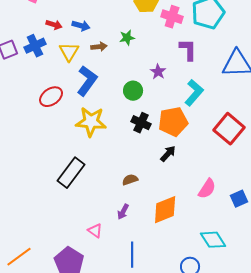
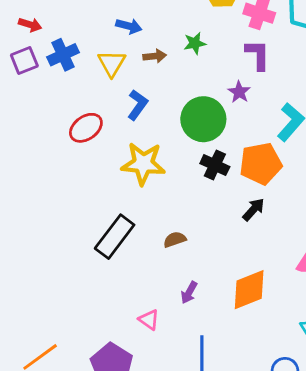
red arrow: (54, 25) -> (30, 25), moved
purple L-shape: (188, 50) -> (258, 55), moved
blue L-shape: (87, 81) -> (137, 105), size x0.7
green circle: (133, 91) -> (203, 119), size x1.6
brown semicircle: (130, 180) -> (175, 239), moved

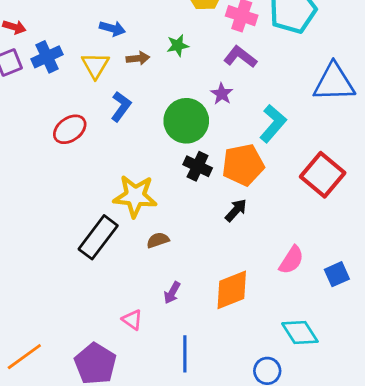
purple L-shape: (258, 55) -> (240, 57), turned -52
yellow star: (143, 164) -> (135, 196), moved

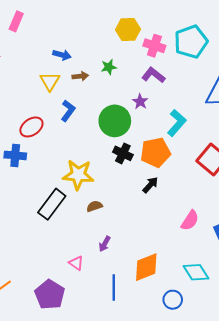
blue cross: (47, 57) -> (15, 155), moved, turned 30
orange diamond: (232, 290) -> (146, 267), moved

